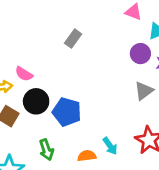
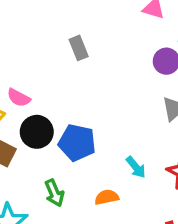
gray rectangle: (73, 39) -> (79, 48), turned -54
cyan arrow: (110, 146) -> (136, 167), moved

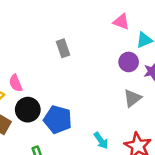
pink semicircle: (19, 98) -> (16, 83), turned 36

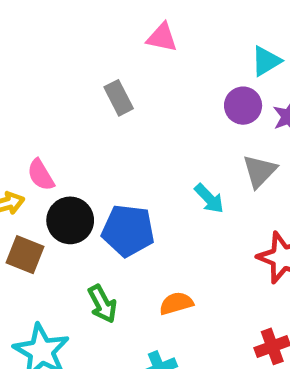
pink triangle: (121, 22) -> (162, 38), moved
cyan arrow: (101, 141) -> (209, 199), moved

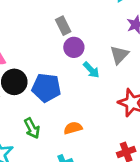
gray rectangle: (119, 98) -> (63, 26), moved
purple circle: (243, 106) -> (74, 47), moved

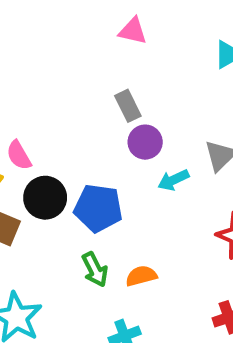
cyan arrow: (91, 70) -> (173, 180), turned 108
green arrow: (32, 128) -> (95, 270), moved

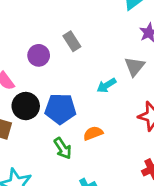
purple circle: (145, 142) -> (39, 55), moved
orange semicircle: (141, 276) -> (93, 133), moved

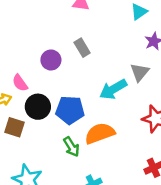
cyan arrow: (106, 85) -> (113, 89), size x1.5
orange semicircle: (93, 133) -> (100, 133), size x1.6

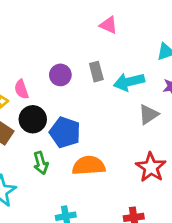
cyan arrow: (113, 89) -> (129, 82), moved
green arrow: (71, 147) -> (41, 163), moved

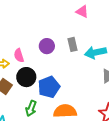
blue pentagon: (65, 132) -> (49, 87), turned 30
green arrow: (41, 163) -> (31, 108), turned 35

